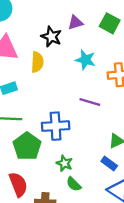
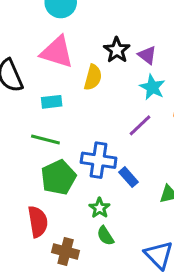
purple triangle: (75, 23) -> (147, 55), moved, turned 42
purple line: (90, 102) -> (140, 125), moved, turned -72
blue rectangle: (109, 164) -> (128, 177), moved

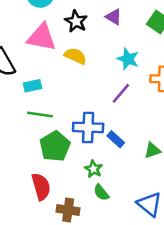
black star: (117, 50) -> (76, 21), moved
purple triangle: (147, 55) -> (114, 17), moved
yellow semicircle: (93, 77) -> (75, 56), turned -75
cyan rectangle: (52, 102) -> (33, 86), moved

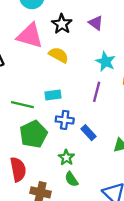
cyan rectangle: (33, 86) -> (53, 95), moved
purple line: (121, 93) -> (97, 92), turned -30
blue cross: (88, 127) -> (65, 120), size x0.7

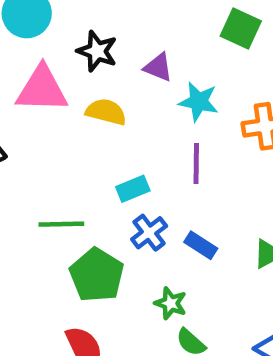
purple triangle: (96, 23) -> (158, 67), moved
cyan rectangle: (53, 95) -> (133, 189), moved
blue cross: (65, 120) -> (149, 233), turned -30

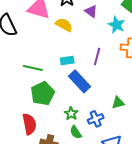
cyan star: (199, 102) -> (116, 25), moved
blue cross: (149, 233) -> (96, 119), moved
blue rectangle: (201, 245) -> (80, 81), moved, size x1.6

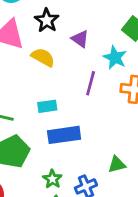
purple line: (97, 56) -> (91, 83), moved
blue rectangle: (80, 81) -> (64, 135), turned -55

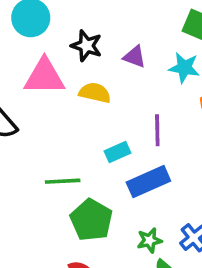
purple line: (91, 83) -> (157, 130), moved
green star: (52, 179) -> (150, 240), turned -30

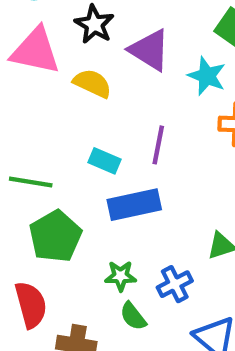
purple triangle: (134, 57) -> (149, 50), size x1.5
cyan rectangle: (117, 152) -> (104, 161), turned 35

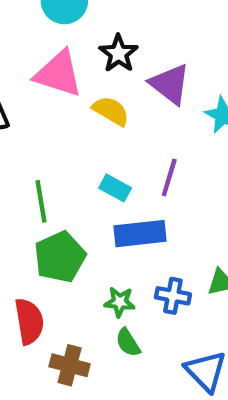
green line: (31, 182) -> (41, 201), turned 66
blue cross: (175, 284) -> (173, 296), moved, turned 32

